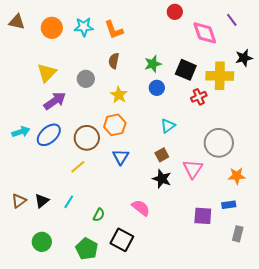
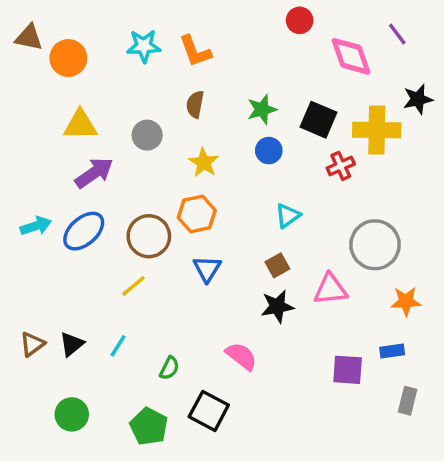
orange circle: (52, 28) -> (68, 58), moved
yellow triangle: (47, 73) -> (80, 125), turned 45
pink triangle: (193, 169) -> (330, 289), turned 50
black star: (162, 179) -> (277, 306), turned -30

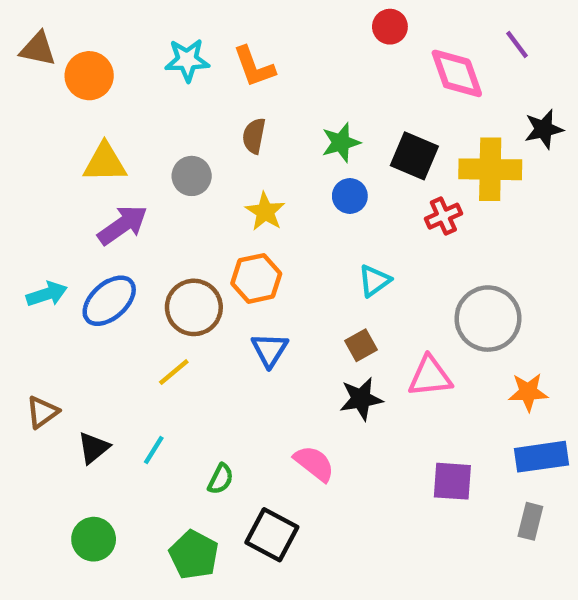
brown triangle: (32, 344) -> (42, 412), moved
blue rectangle: (392, 351) -> (541, 457), moved, size x1.6

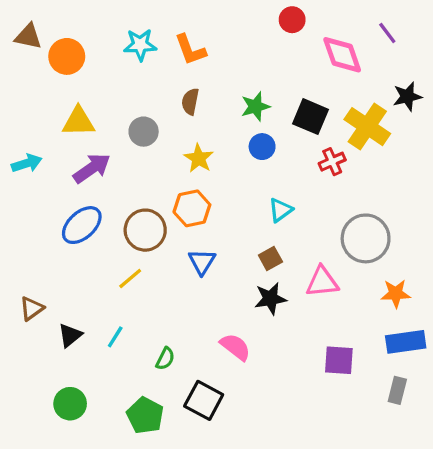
yellow cross: (490, 169) -> (367, 127), turned 33
cyan arrow: (47, 294) -> (27, 163), moved

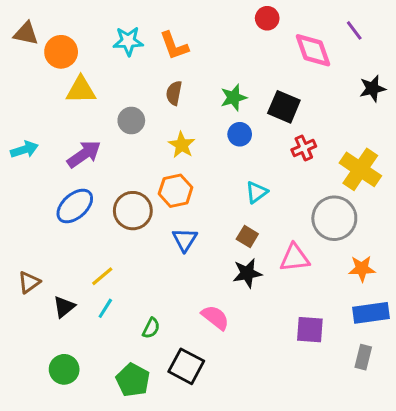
yellow triangle: (78, 122) -> (81, 90), moved
yellow cross: (367, 127) -> (360, 169), moved
brown square: (270, 258) -> (247, 237), turned -30
yellow line: (130, 278) -> (102, 276), moved

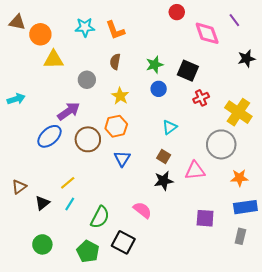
purple arrow: (84, 154) -> (69, 111), moved
green semicircle: (151, 328) -> (100, 217), size x1.6

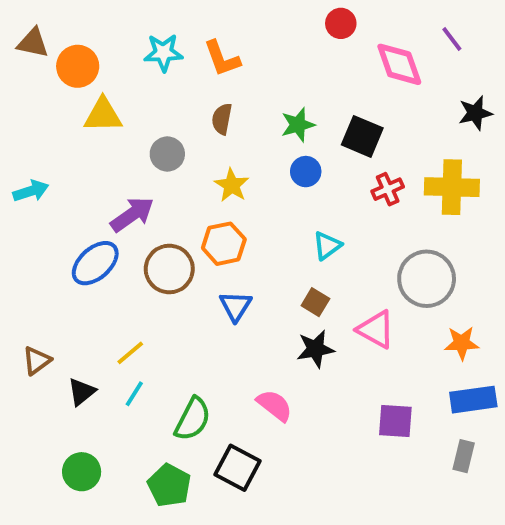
yellow cross: (238, 112) -> (452, 187), moved, turned -32
pink triangle: (195, 171) -> (376, 329), turned 35

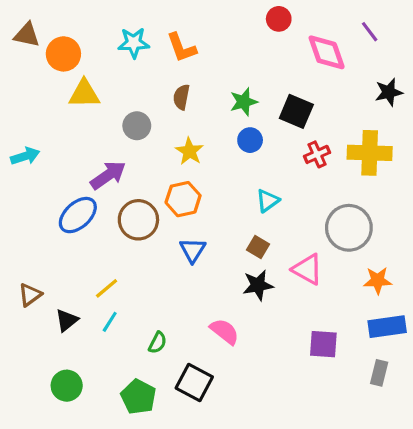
green semicircle: (193, 419) -> (158, 343), size x0.6

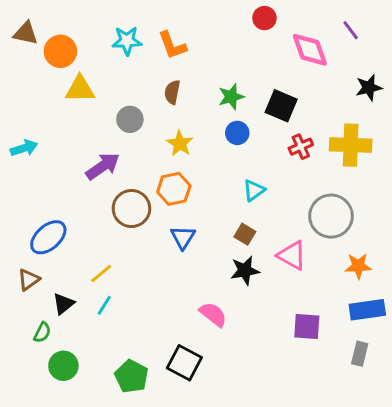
blue ellipse: (78, 215) -> (48, 237), moved
green semicircle: (158, 343) -> (42, 333), moved

